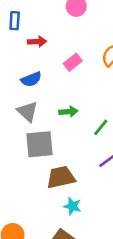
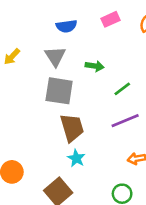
brown trapezoid: (61, 177) -> (72, 128), turned 72

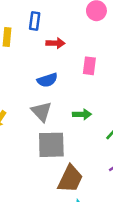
pink rectangle: (110, 19) -> (89, 66), turned -48
brown trapezoid: (72, 128) -> (70, 179), turned 52

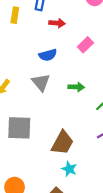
pink rectangle: (89, 66) -> (85, 45), turned 35
gray square: (51, 145) -> (19, 128), moved

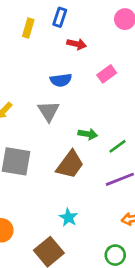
green arrow: (76, 87) -> (88, 134), moved
brown trapezoid: (62, 143) -> (70, 165), moved

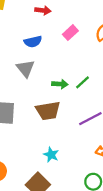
green line: (117, 146) -> (82, 82), moved
brown trapezoid: (70, 165) -> (48, 111), turned 50

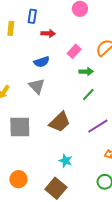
green arrow: (60, 84) -> (86, 72), moved
brown trapezoid: (48, 111) -> (60, 122), turned -30

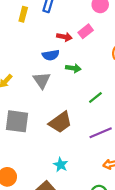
red arrow: (48, 33) -> (64, 37), moved
pink rectangle: (74, 51) -> (86, 31), moved
green arrow: (86, 72) -> (73, 68), moved

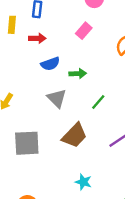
red arrow: (64, 37) -> (37, 38), moved
gray triangle: (42, 80) -> (57, 98), moved
green line: (95, 97) -> (98, 102), moved

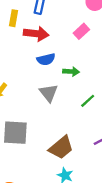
red arrow: (37, 38) -> (36, 34), size x1.5
brown trapezoid: (75, 135) -> (61, 148), moved

